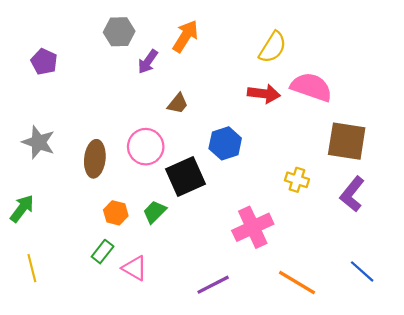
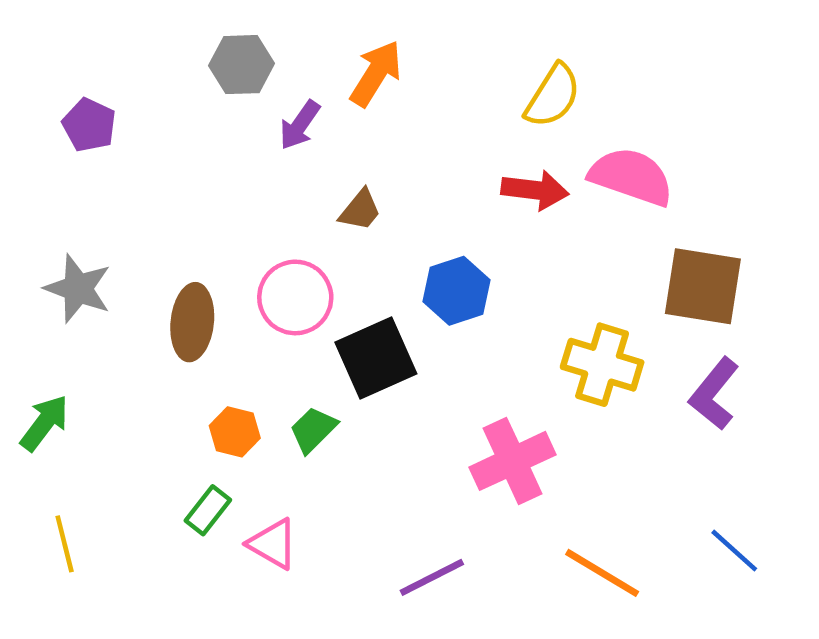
yellow cross: (297, 180) -> (602, 365), size x1.6

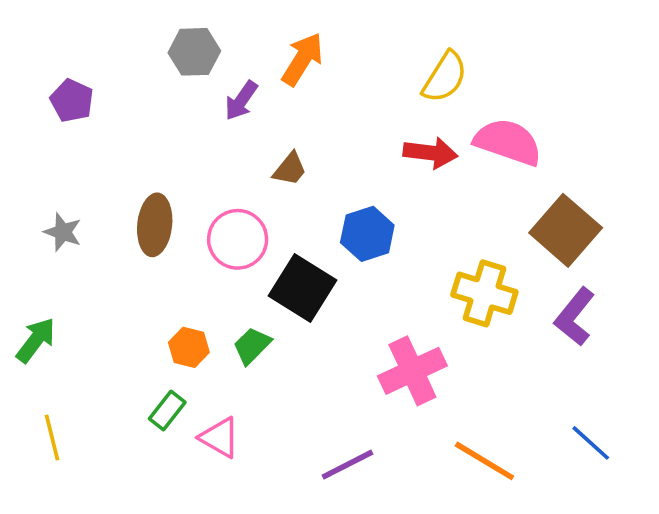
brown square: (703, 286) -> (566, 230), turned 32
gray star: (78, 289) -> (63, 232), size x0.7
brown ellipse: (192, 322) -> (155, 225), moved
black square: (376, 358) -> (302, 288), turned -34

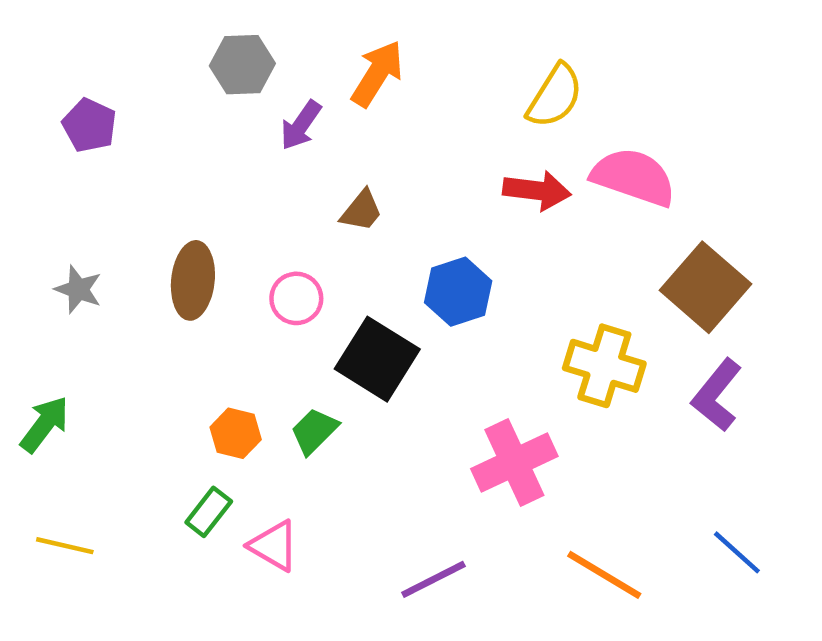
pink circle: (238, 239) -> (296, 298), size x0.7
yellow line: (52, 438) -> (65, 546), turned -63

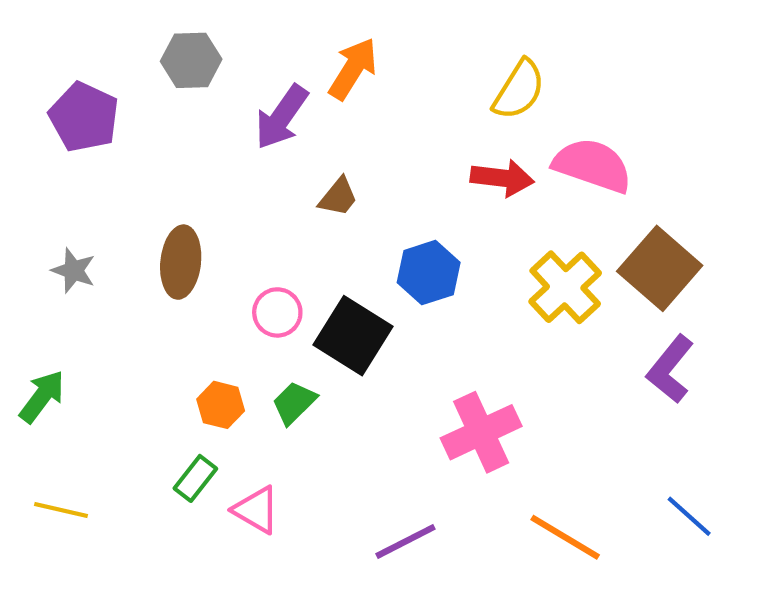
gray hexagon: (242, 65) -> (191, 60), moved
purple pentagon: (89, 125) -> (84, 117), size x1.4
purple arrow: (301, 125) -> (282, 117), size x1.4
pink circle: (296, 298) -> (277, 312), moved
yellow cross: (604, 366) -> (565, 287), moved, turned 30

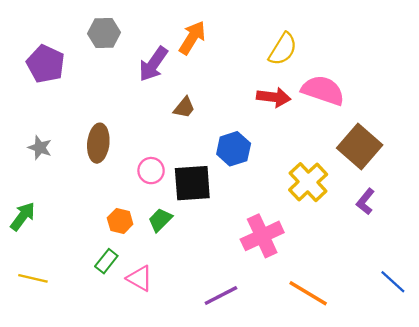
yellow cross: (565, 287) -> (308, 182), moved
black square: (353, 336) -> (192, 183), turned -36
purple L-shape: (670, 369) -> (365, 202), size x0.7
blue line: (689, 516) -> (393, 282), moved

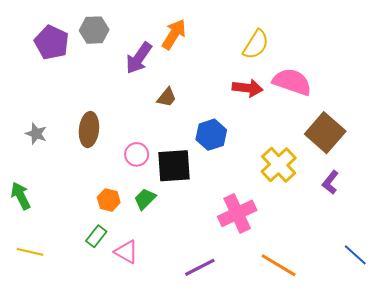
purple pentagon: (46, 64) -> (52, 42), moved
green arrow: (23, 216) -> (21, 196), turned -64

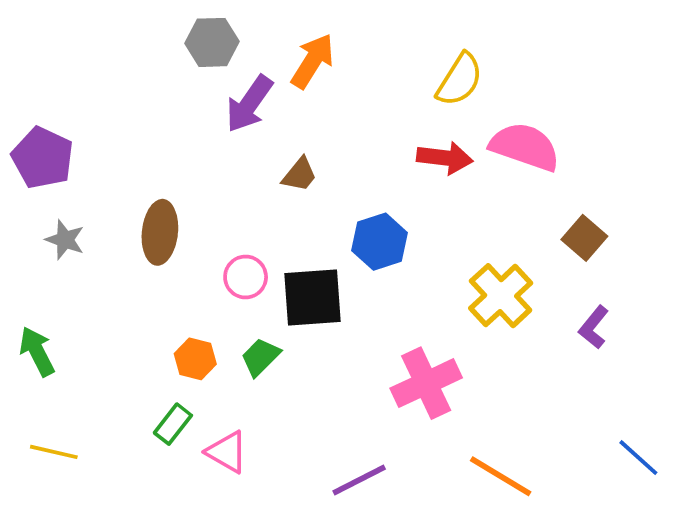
gray hexagon: (94, 30) -> (212, 42), moved
purple pentagon: (52, 42) -> (43, 158), moved
brown square: (325, 133) -> (584, 238), size x0.6

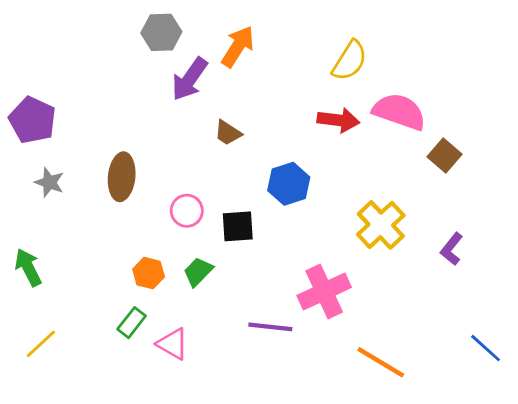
brown trapezoid: (300, 175) -> (228, 133), turned 84
brown square: (584, 238) -> (444, 156), moved
black square: (313, 297) -> (238, 226), size x0.7
yellow line: (54, 452) -> (41, 344), turned -56
purple line: (359, 480) -> (270, 327), moved, turned 33

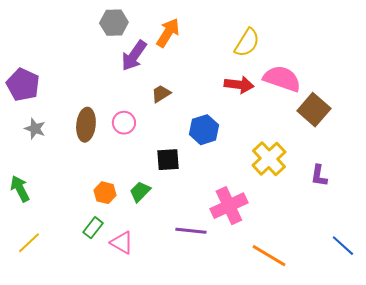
brown trapezoid: (228, 133) -> (161, 94), turned 115
brown square: (444, 156) -> (314, 110), size x1.4
pink circle: (187, 211) -> (124, 123), moved
purple L-shape: (452, 249) -> (319, 176), turned -30

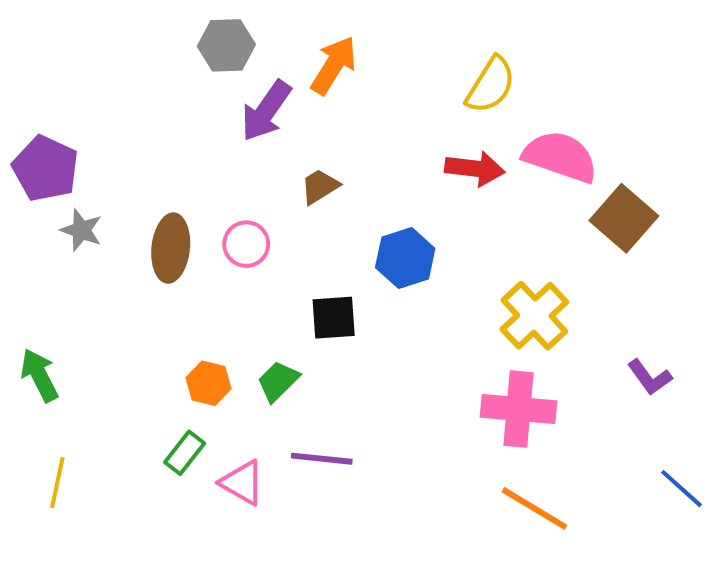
gray star: (35, 129) -> (81, 230), moved
purple L-shape: (319, 176) -> (650, 377), moved, turned -45
pink cross: (229, 206) -> (519, 409), moved, turned 30
purple line: (191, 231) -> (322, 459), moved
yellow line: (29, 243) -> (57, 483), turned -35

